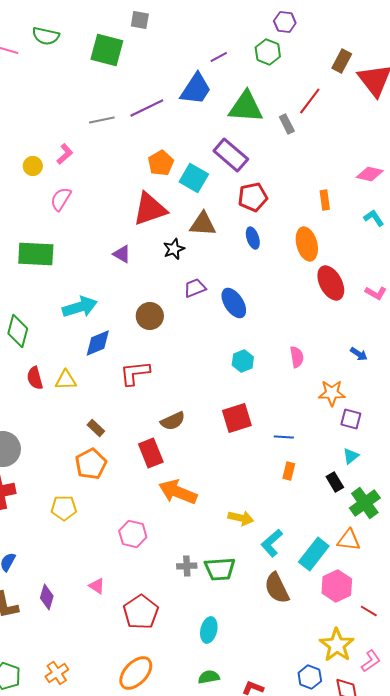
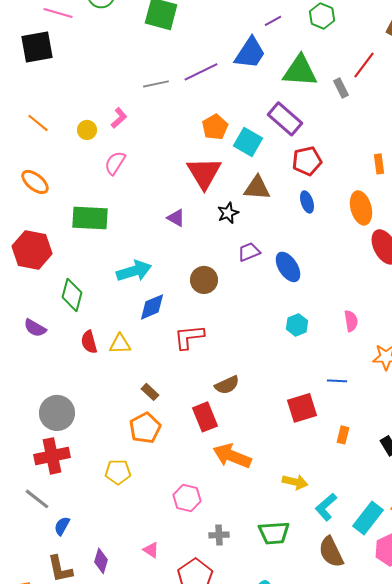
red triangle: (150, 209) -> (204, 173), turned -42
red square: (237, 418) -> (302, 408), moved
blue line: (284, 437) -> (337, 381), moved
gray cross: (187, 566) -> (219, 535), moved

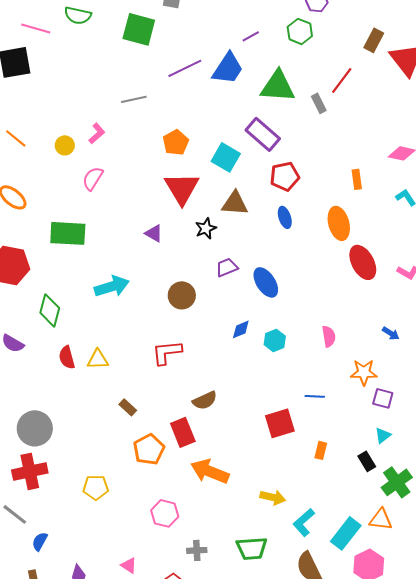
purple line: (201, 72) -> (185, 68), moved
orange pentagon: (215, 127) -> (176, 142), moved
blue diamond: (152, 307) -> (241, 329), moved, size x0.7
orange pentagon: (145, 428) -> (149, 449), moved

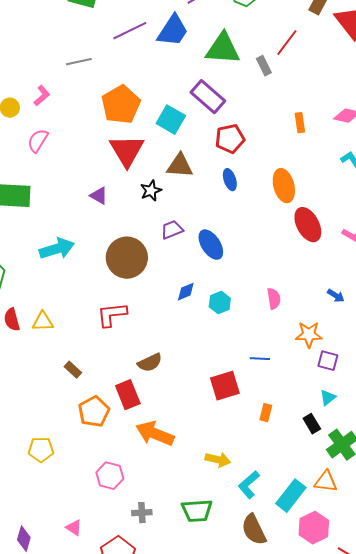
orange pentagon: (176, 142) -> (121, 105), size x1.5
orange rectangle: (357, 179) -> (300, 123), moved
brown circle: (182, 295) -> (127, 258), size x1.5

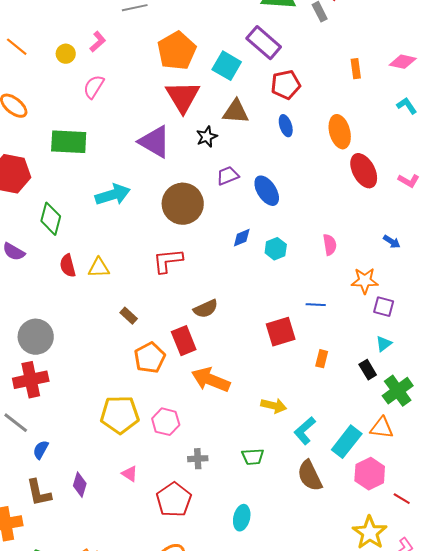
purple triangle: (99, 196) -> (155, 142), size x1.8
yellow pentagon: (41, 450) -> (120, 415), moved, size x1.5
green trapezoid: (197, 511) -> (253, 457), size x0.7

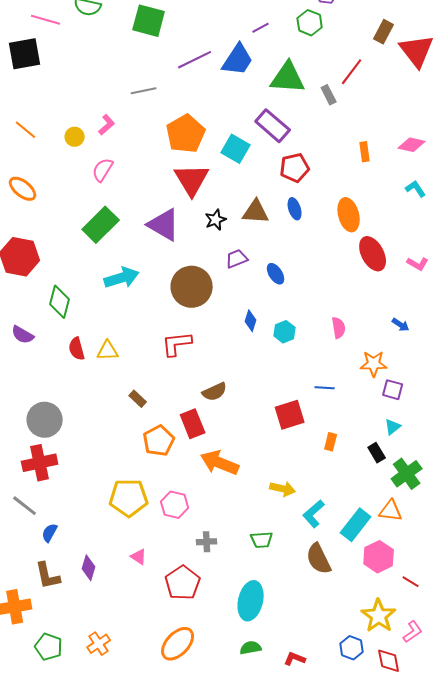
brown triangle: (236, 112) -> (256, 212), moved
green rectangle: (69, 142) -> (101, 225), moved, turned -48
blue ellipse: (267, 191) -> (276, 274), size x0.7
blue diamond: (242, 238) -> (251, 321), turned -50
cyan ellipse: (242, 518) -> (251, 601), size x1.5

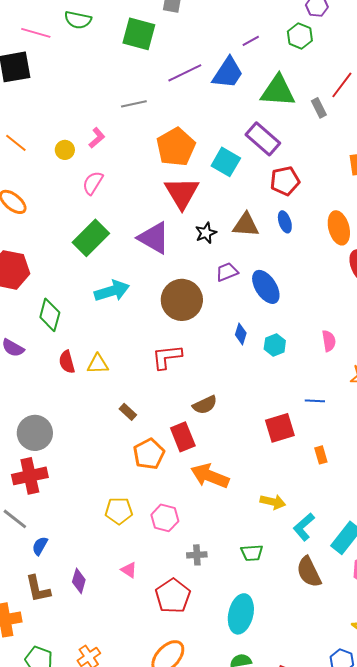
blue ellipse: (276, 274) -> (266, 287), size x1.6
orange rectangle: (331, 442) -> (321, 455), turned -30
yellow pentagon: (129, 498) -> (119, 511), size x0.7

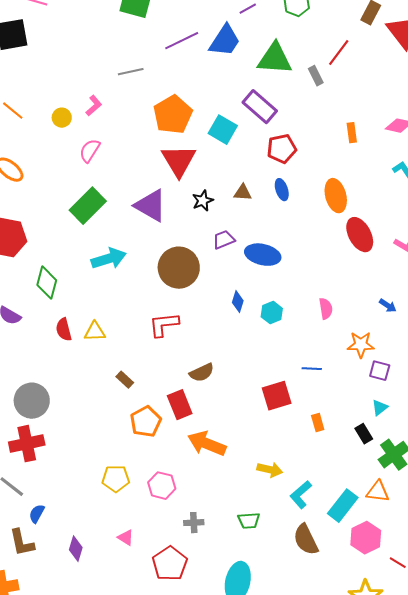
brown triangle: (246, 225) -> (243, 193), size x0.7
blue ellipse: (266, 287) -> (263, 255), turned -44
brown L-shape: (38, 589) -> (22, 543), moved

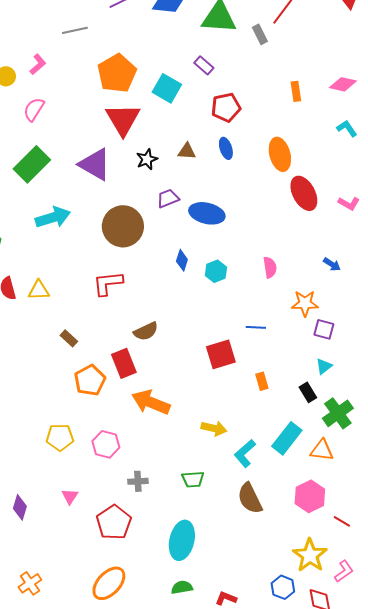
purple rectangle: (260, 107) -> (204, 65), size x0.6
cyan rectangle: (343, 506) -> (287, 438), moved
pink triangle: (126, 538) -> (70, 496), turned 30

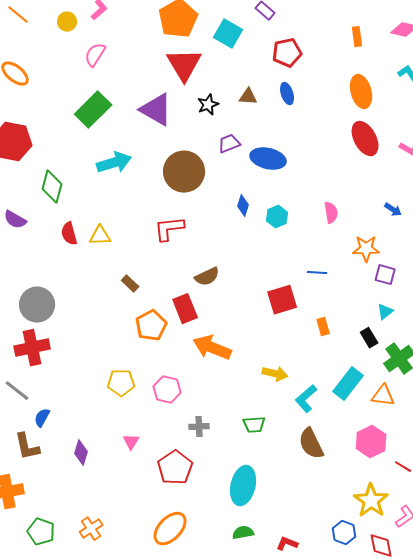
orange ellipse: (280, 154) -> (361, 92), moved

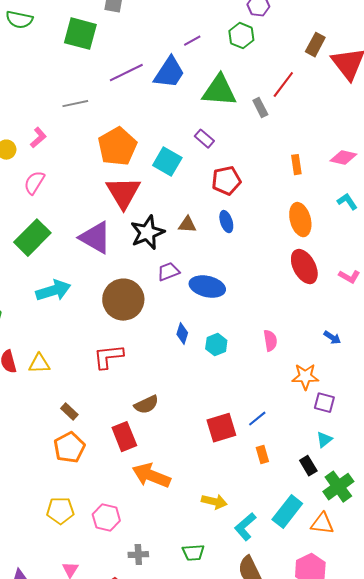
black star: (208, 105) -> (147, 233), size x1.6
blue line: (317, 273) -> (257, 419), moved, turned -42
orange pentagon: (151, 326) -> (69, 448), moved

